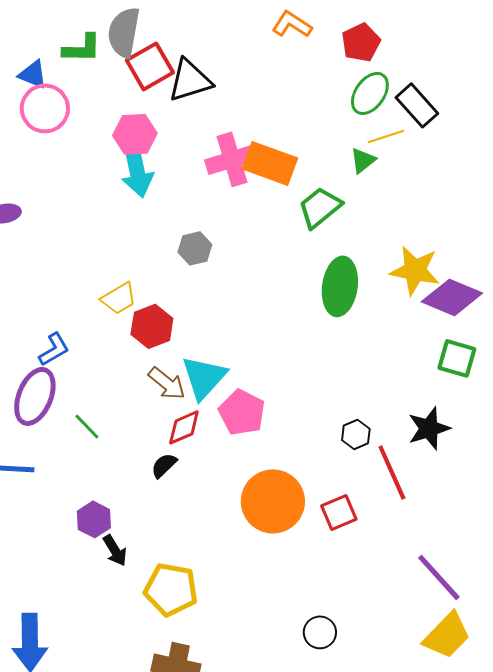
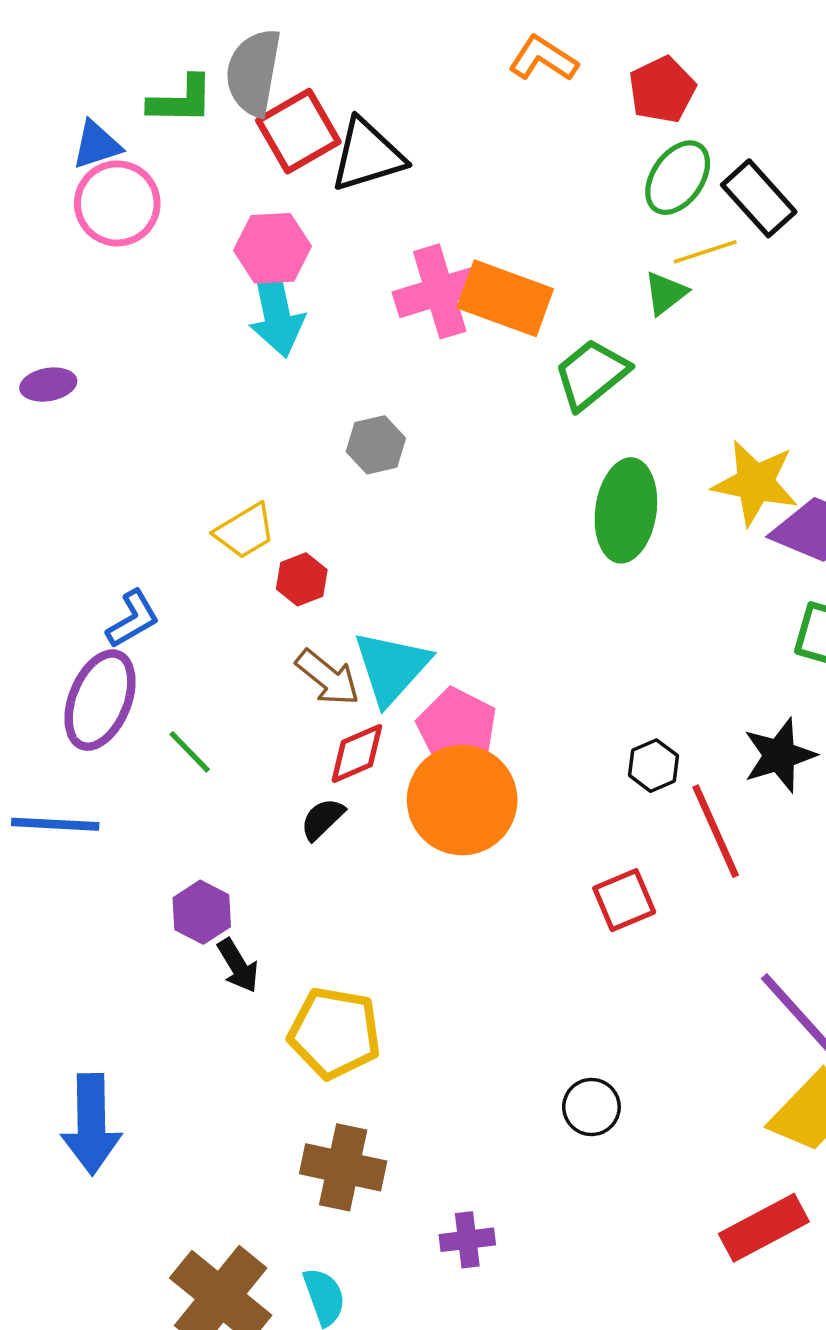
blue triangle: (33, 74) -> (97, 145), turned -40
red hexagon: (152, 326) -> (302, 579), size x0.7
orange circle: (273, 501) -> (462, 800), moved

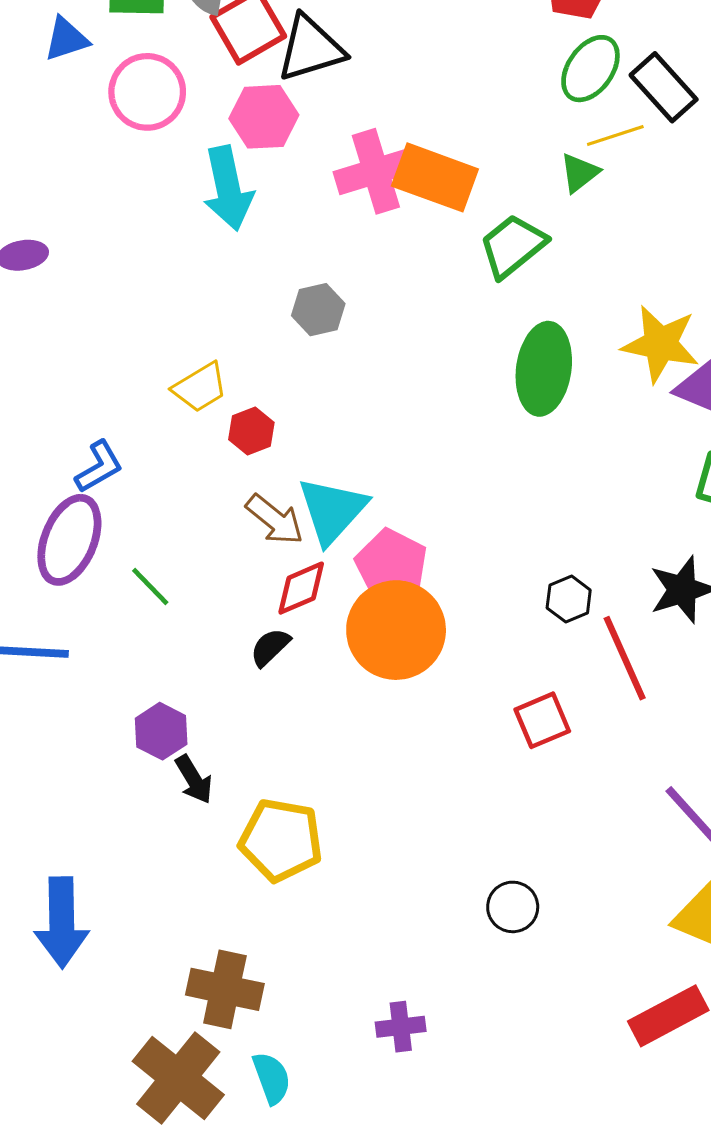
pink circle: (117, 203) -> (147, 92), moved
pink hexagon: (272, 248) -> (264, 117), moved
brown cross: (343, 1167) -> (225, 989), moved

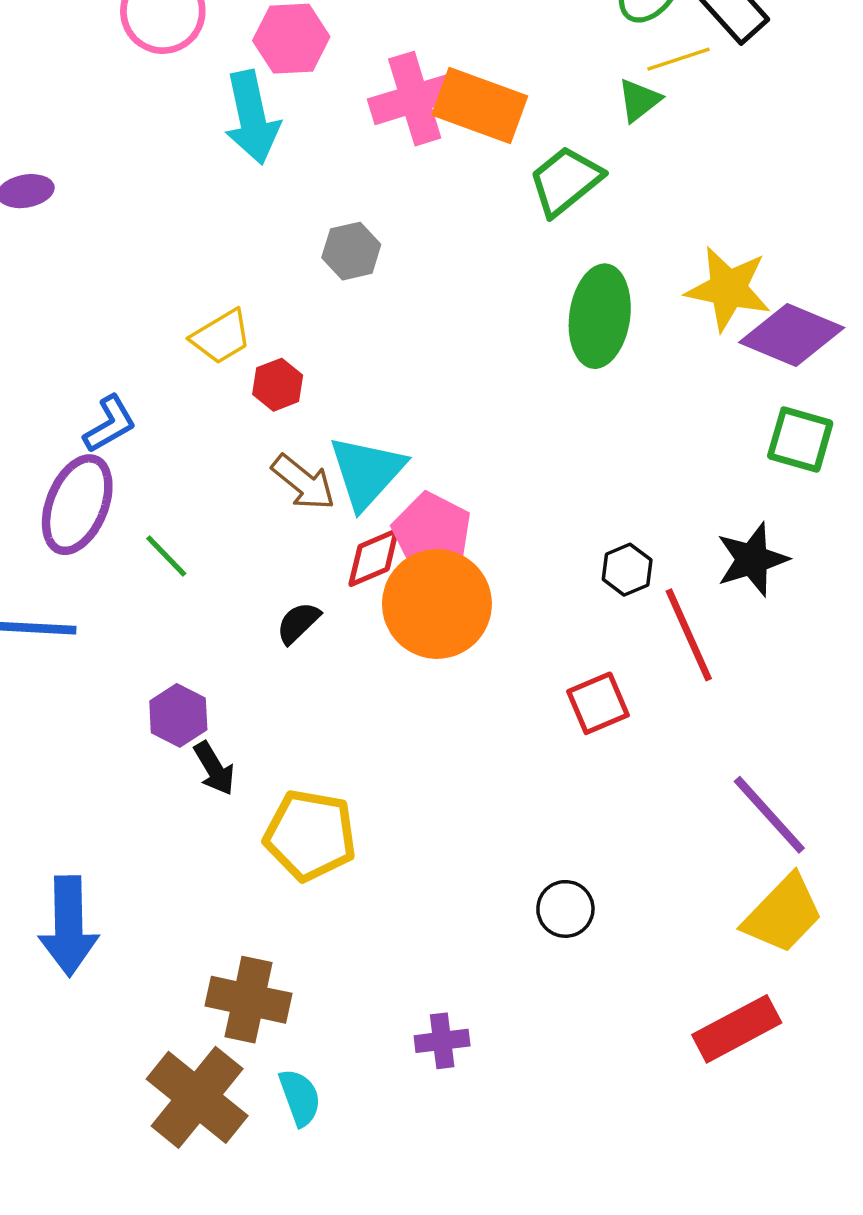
red diamond: (301, 588) -> (374, 558), moved

